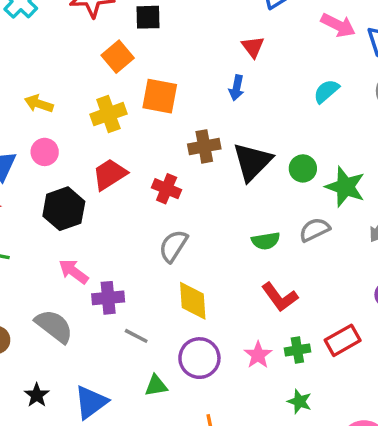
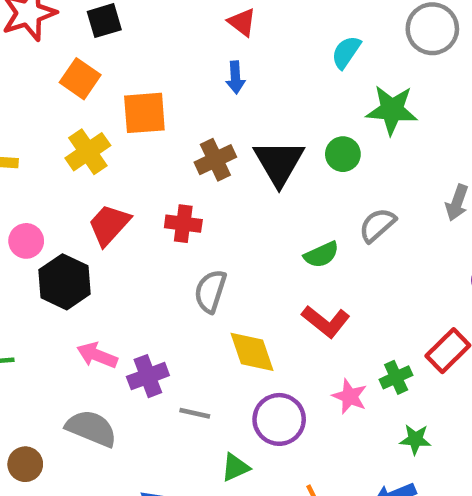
pink circle: (45, 152) -> (26, 241), moved
green star: (345, 187) -> (392, 110), moved
red L-shape: (280, 297) -> (326, 321), moved

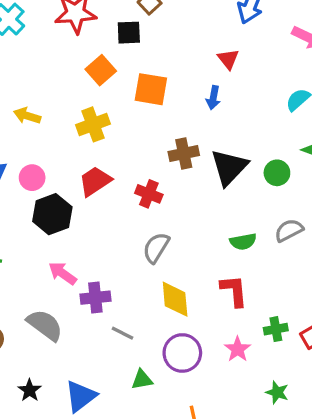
orange square: (144, 113) -> (151, 89), moved
red L-shape: (326, 321) -> (234, 291), turned -148
green cross: (396, 377) -> (276, 329), moved

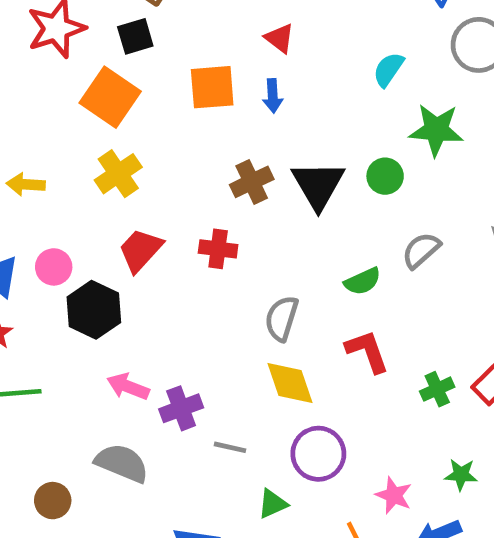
orange square: (101, 70) -> (110, 97), size x1.4
orange square: (151, 89) -> (212, 87), moved
gray semicircle: (156, 248) -> (282, 318), moved
pink star: (238, 349) -> (394, 495), moved

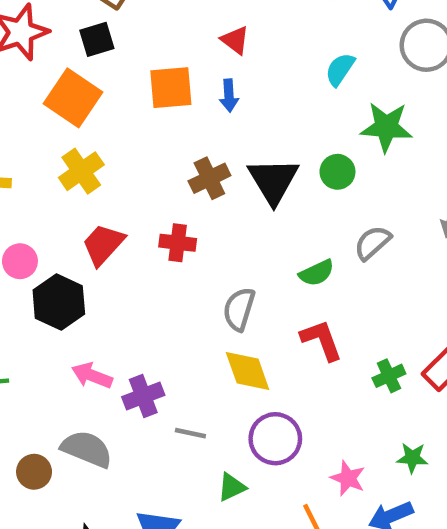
brown circle: (53, 501) -> (34, 472), moved

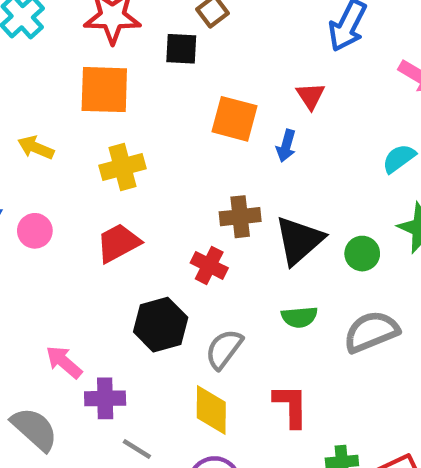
orange square: (73, 98) -> (104, 90), moved, turned 38
red cross: (178, 243) -> (209, 265), moved
gray semicircle: (373, 243) -> (371, 332), size x1.4
green semicircle: (317, 273) -> (299, 317), moved
black hexagon: (59, 302) -> (161, 325), moved

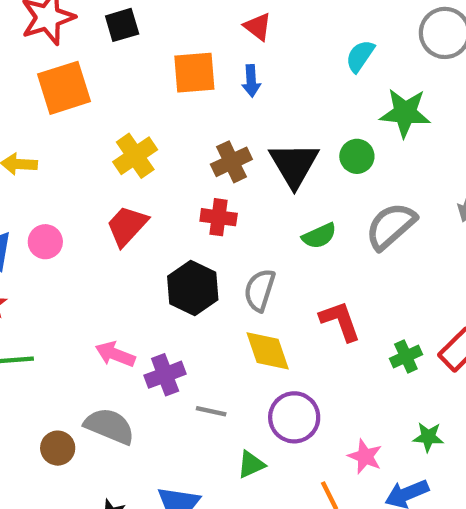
yellow cross: (122, 167) -> (135, 156), moved

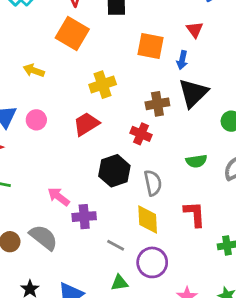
orange square: (64, 88) -> (72, 34), turned 32
black triangle: (294, 165) -> (193, 93), moved
gray semicircle: (260, 290) -> (153, 183), turned 135
gray line: (211, 411) -> (116, 245), moved

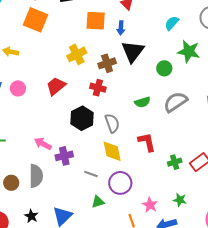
yellow cross: (103, 85) -> (77, 54), moved
gray semicircle: (43, 237) -> (36, 176), turned 60

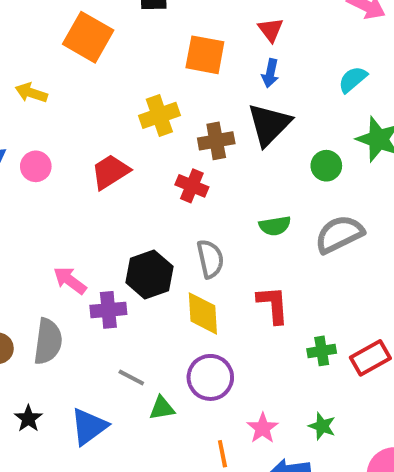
blue arrow: (121, 28) -> (270, 73), moved
black hexagon: (82, 118) -> (149, 275), moved
gray line: (91, 174) -> (131, 377), moved

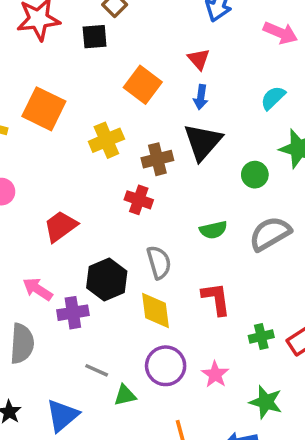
orange square: (88, 37) -> (44, 109), moved
orange square: (205, 55) -> (143, 85), turned 30
red trapezoid: (110, 172) -> (60, 226), moved
green star: (322, 426) -> (266, 402), size x1.4
pink star: (263, 428) -> (215, 374), moved

